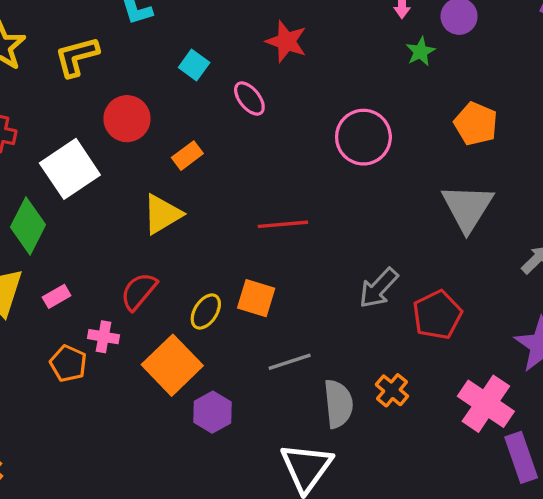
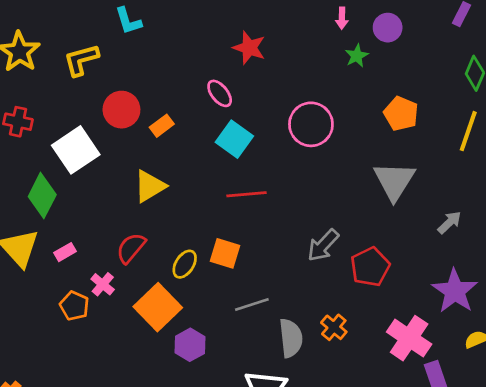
cyan square: (194, 65) -> (234, 139), moved, size x1.5
orange rectangle: (187, 156) -> (162, 126), moved
pink cross: (104, 337) -> (103, 284), turned 30

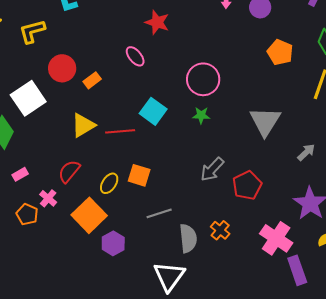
green star: (357, 56) -> (201, 115), moved, turned 30
orange pentagon: (401, 114) -> (280, 52), moved
cyan square: (234, 139) -> (153, 111), moved
red line: (246, 194) -> (120, 131), moved

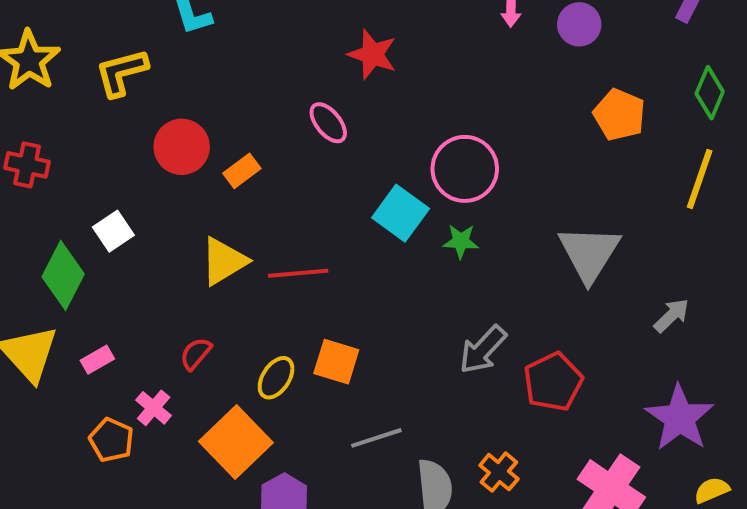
white square: (28, 98) -> (113, 231), moved, size x0.6
cyan square: (153, 111) -> (401, 213), moved
red semicircle: (69, 171) -> (196, 354), size x0.7

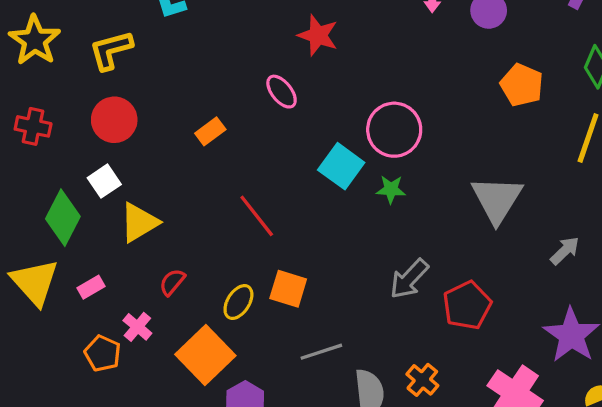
red circle: (182, 147) -> (114, 120), moved
yellow triangle: (224, 261) -> (139, 222), moved
red line: (298, 273) -> (257, 216), turned 57

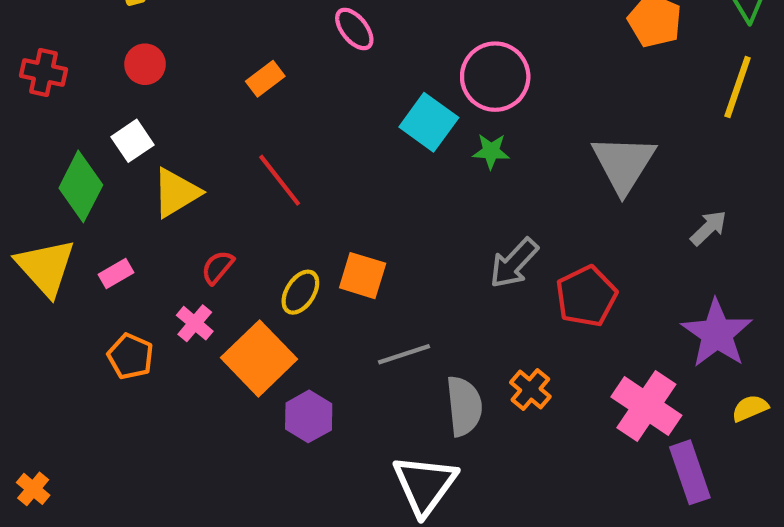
red circle: (114, 120) -> (145, 64), size x0.7
red line: (257, 216) -> (280, 180), moved
pink cross: (137, 327) -> (195, 323), moved

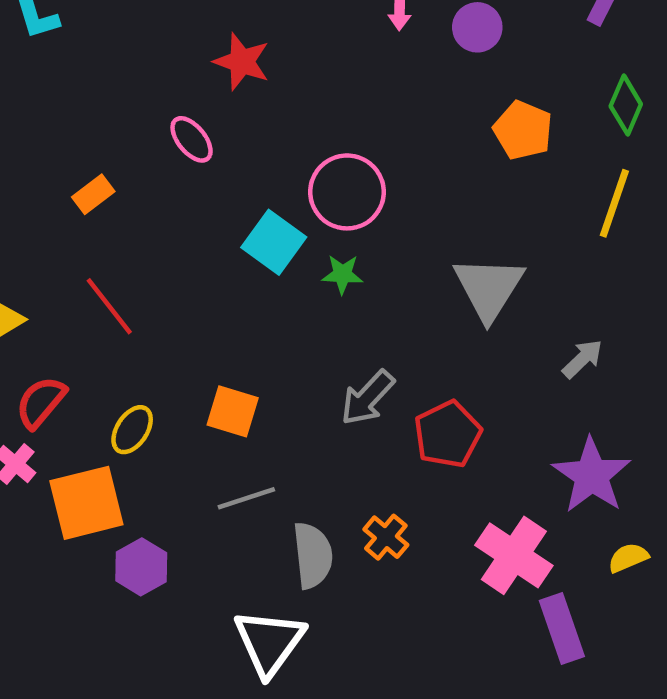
red semicircle: (218, 267) -> (41, 402), size x1.4
orange square: (363, 276) -> (233, 411), moved
orange square: (259, 358) -> (86, 503), turned 30

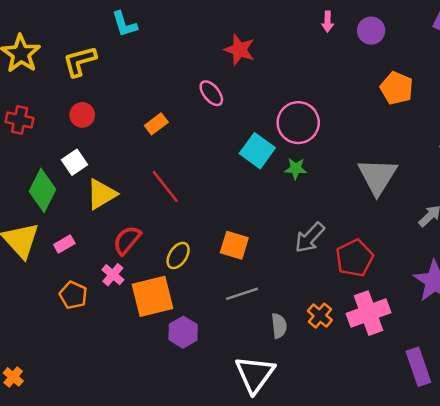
gray semicircle: (313, 555) -> (279, 326), size x0.7
pink cross: (514, 555) -> (369, 313), moved, turned 36

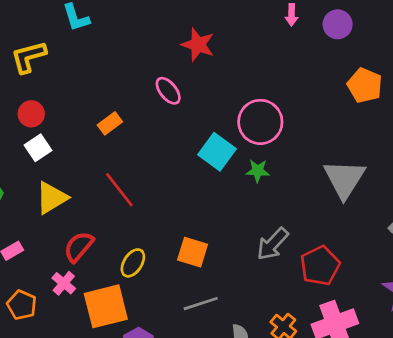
white square: (75, 162) -> (38, 148), moved

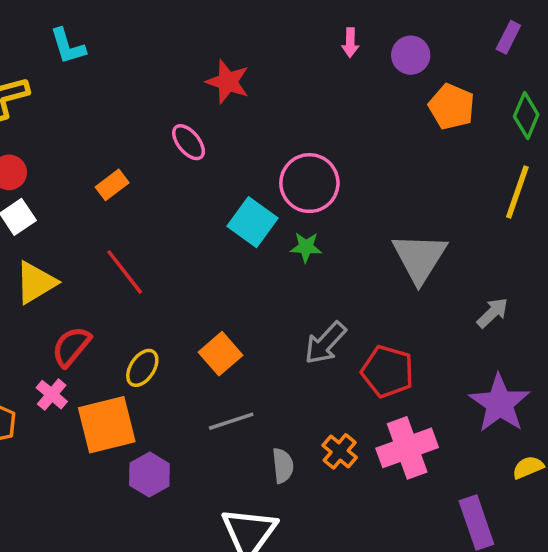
orange pentagon: (365, 85) -> (452, 107), moved
orange square: (193, 252) -> (221, 354), turned 32
red pentagon: (320, 266) -> (388, 371), turned -30

